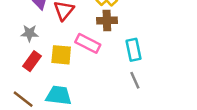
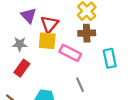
yellow square: (61, 55) -> (47, 41), moved
gray line: (135, 80) -> (80, 85), moved

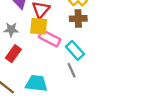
pink rectangle: (70, 53) -> (50, 38), moved
cyan rectangle: (110, 58) -> (75, 50), moved, turned -30

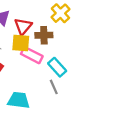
brown cross: (78, 19) -> (44, 35), moved

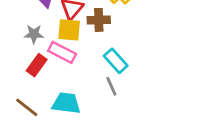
pink rectangle: (32, 55) -> (62, 52), moved

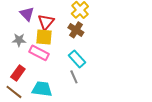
brown cross: (99, 20) -> (76, 30), moved, turned 35
red rectangle: (37, 65) -> (18, 73), moved

